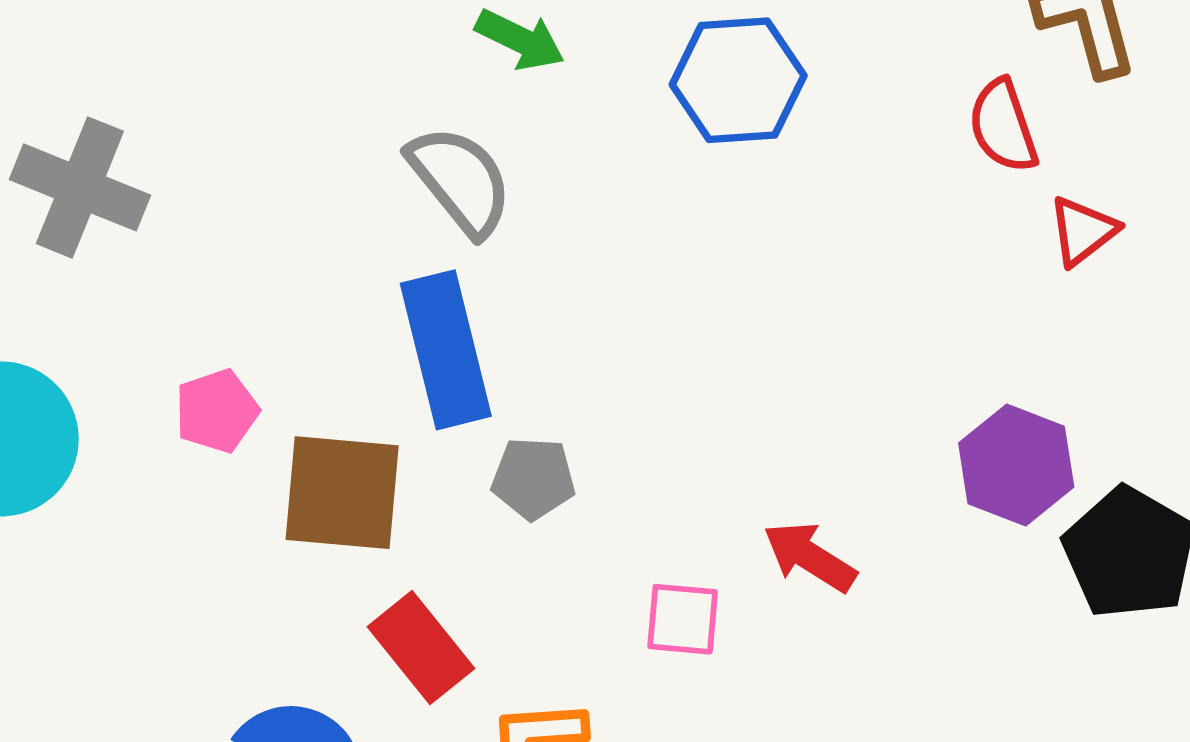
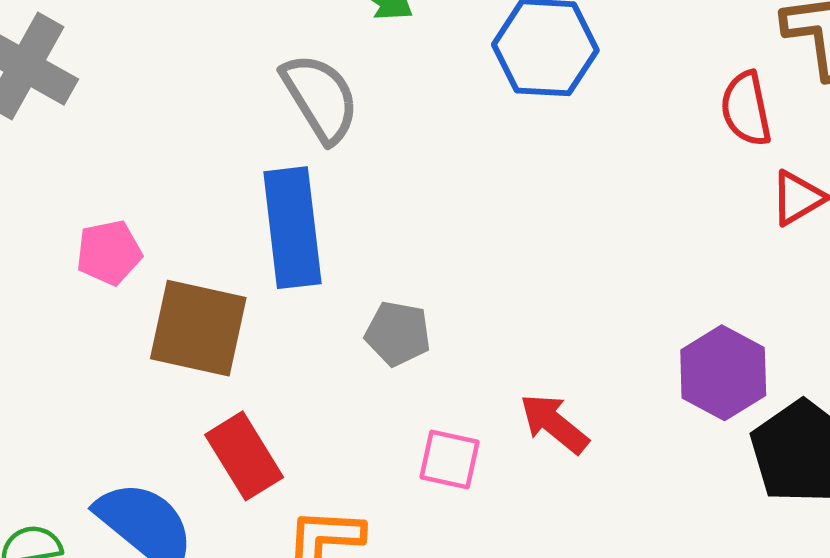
gray pentagon: (533, 478) -> (398, 333), moved

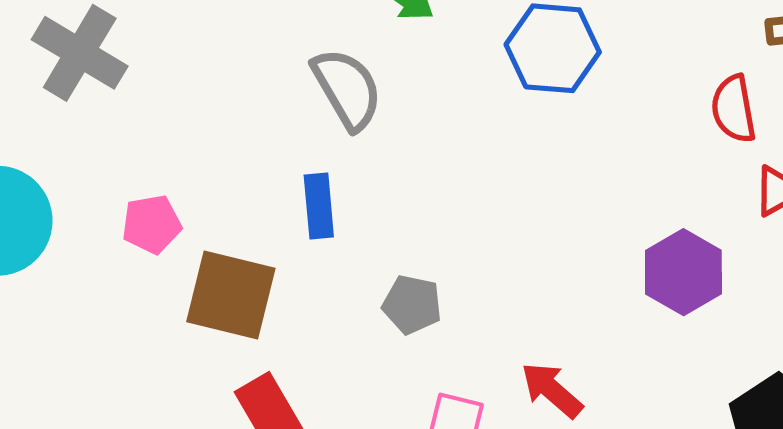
blue rectangle: (292, 228) -> (319, 206), size x0.6
purple hexagon: (723, 373) -> (683, 272), moved

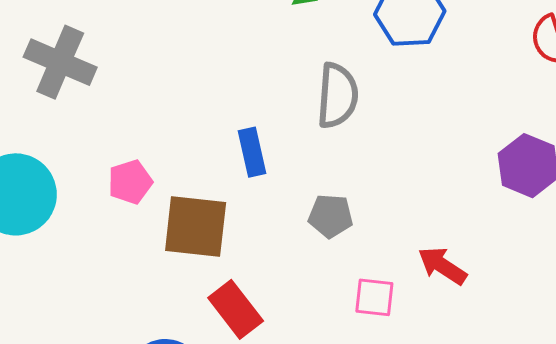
gray semicircle: (347, 89) -> (337, 96), moved, turned 42

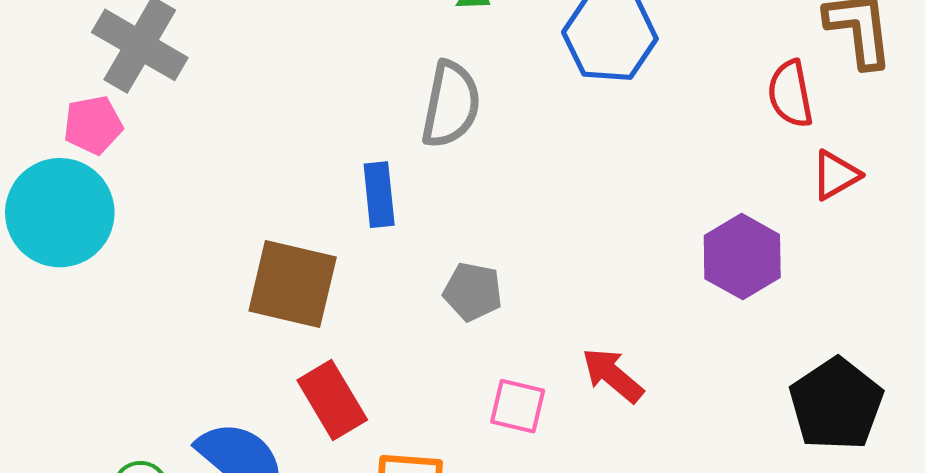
gray semicircle: (337, 96) -> (451, 104), moved
pink pentagon: (130, 182) -> (93, 125), moved

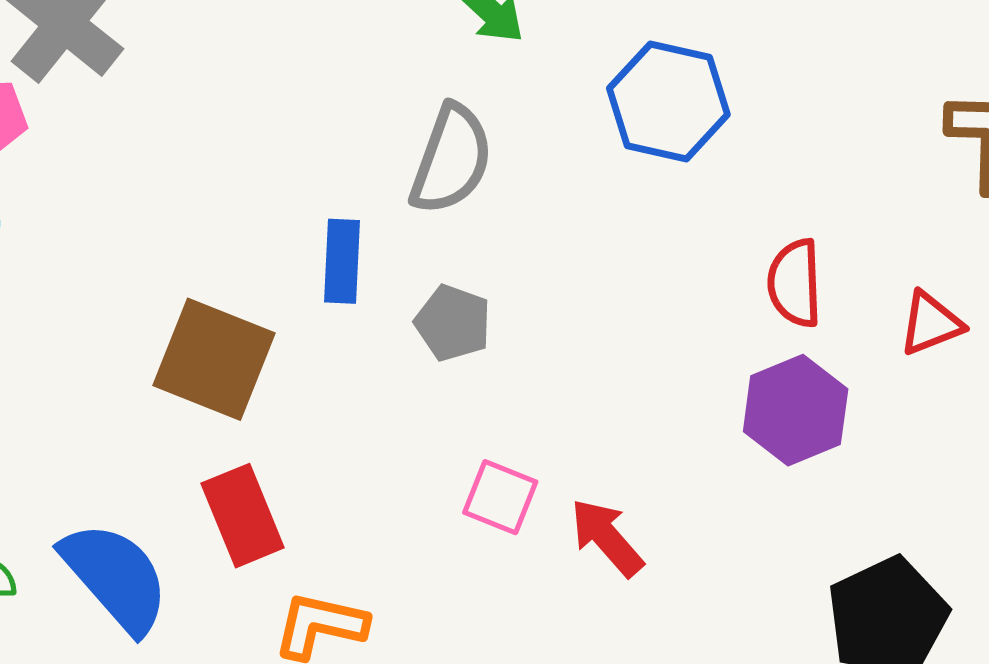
red semicircle: (790, 94) -> (795, 283), moved
gray pentagon: (473, 292) -> (453, 323), moved
pink square: (518, 406) -> (500, 497), moved

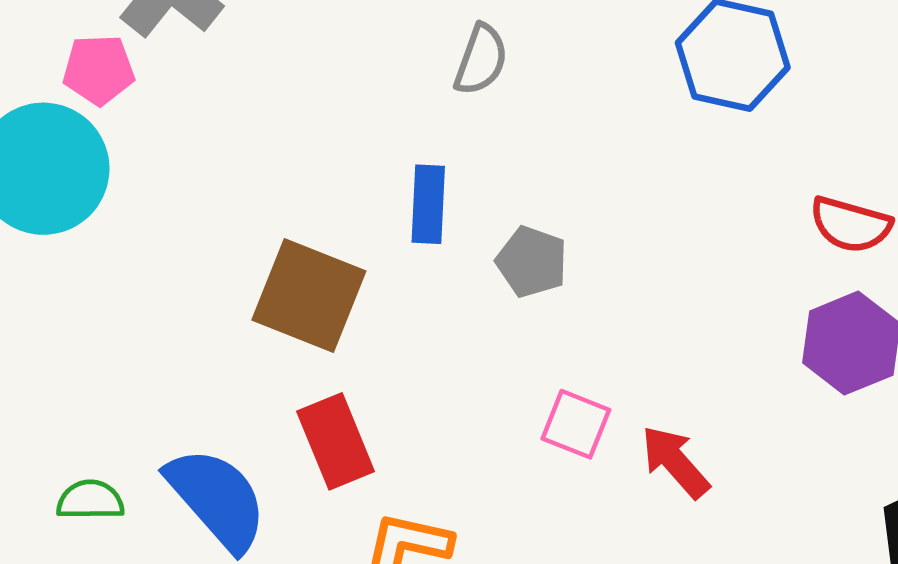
gray semicircle: (451, 159) -> (481, 60), moved, size x0.7
red semicircle: (795, 283) -> (851, 225), turned -72

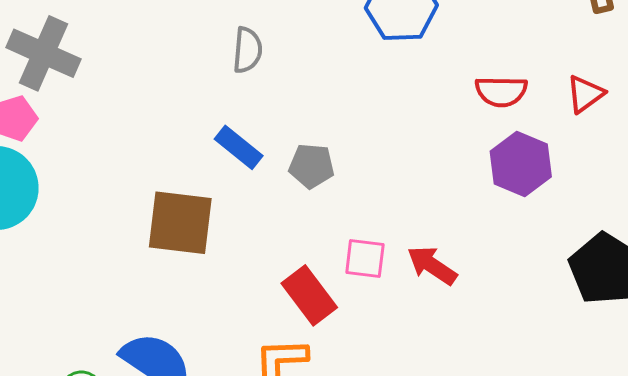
blue rectangle: (428, 204) -> (239, 147), turned -39
red rectangle: (336, 441) -> (309, 295), moved

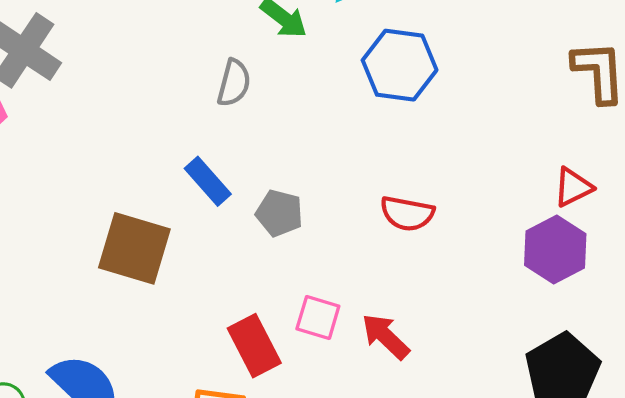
red semicircle: (501, 91) -> (407, 213), moved
purple hexagon: (521, 164) -> (555, 250), moved

